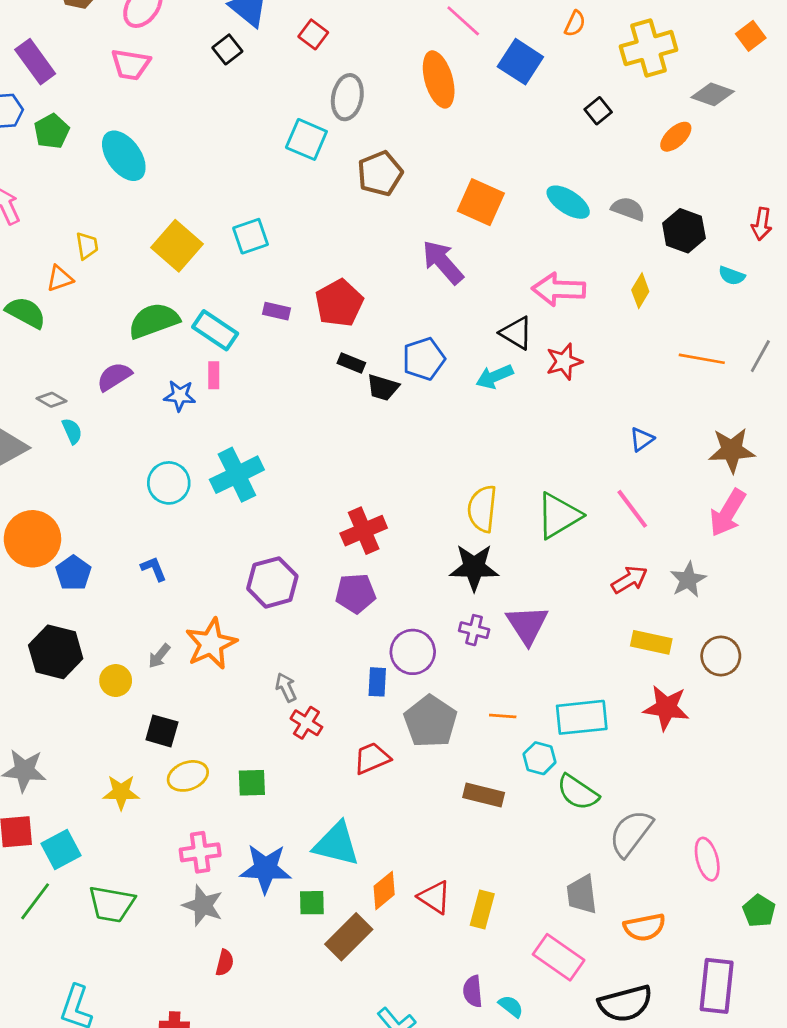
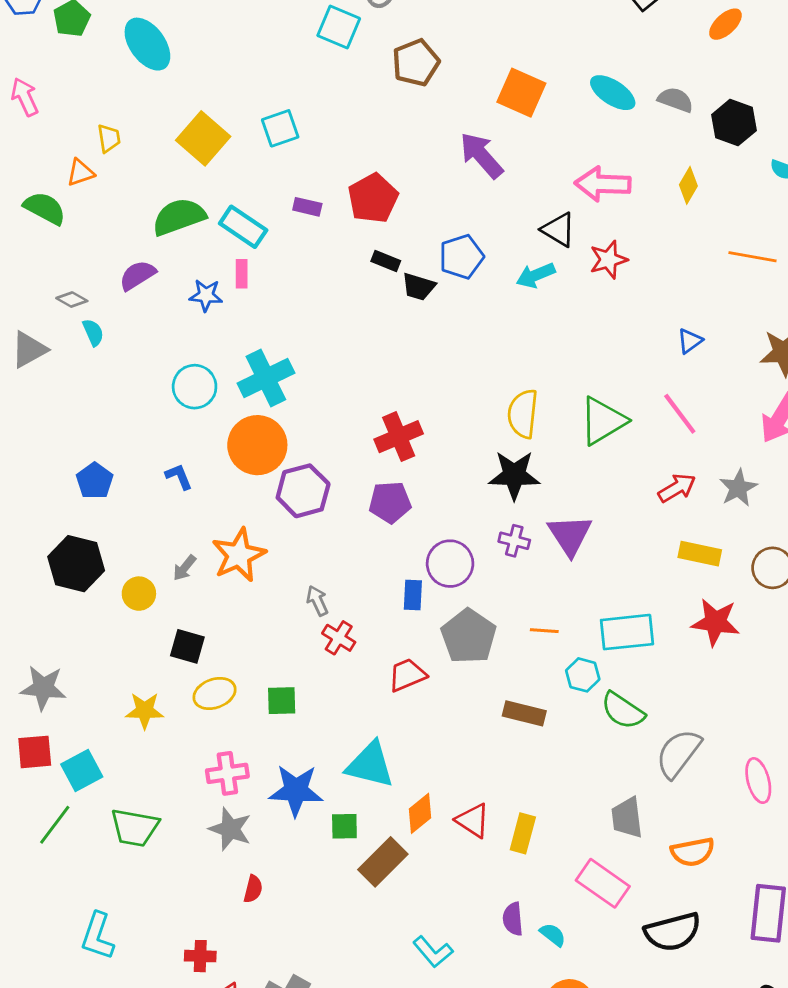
orange circle: (32, 539) -> (257, 445), moved

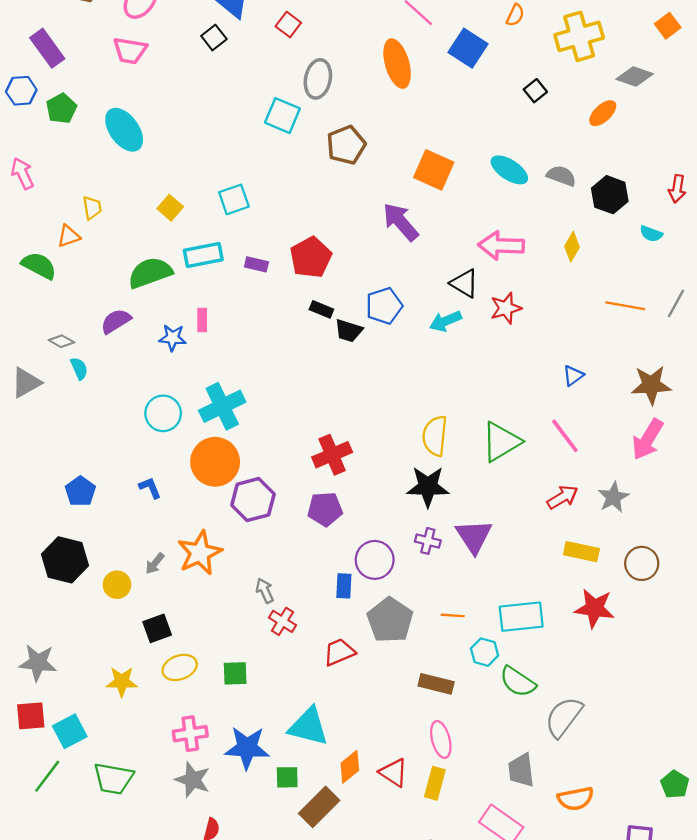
yellow square: (203, 138) -> (170, 208), size x0.6
cyan rectangle: (243, 227) -> (203, 255), moved, turned -45
black square: (187, 646) -> (157, 628), turned -36
pink ellipse: (758, 781) -> (441, 740), moved

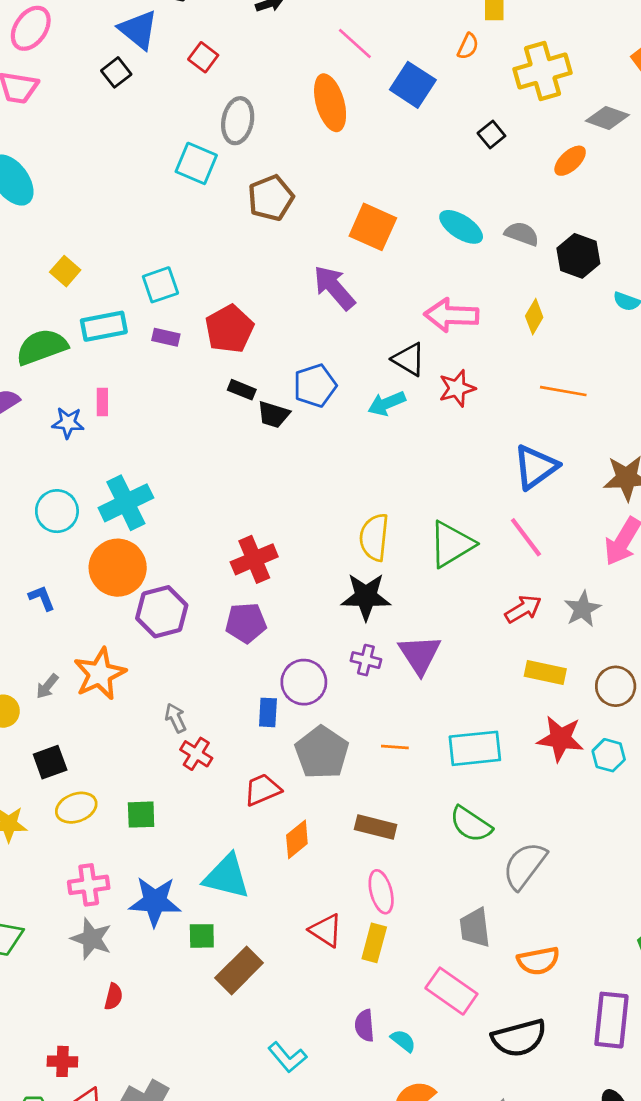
cyan square: (234, 199) -> (160, 285), moved
orange line: (625, 306) -> (563, 391), moved
blue triangle: (573, 376) -> (536, 467), size x1.8
cyan hexagon: (485, 652) -> (609, 755), moved
orange diamond: (350, 767) -> (297, 839), moved

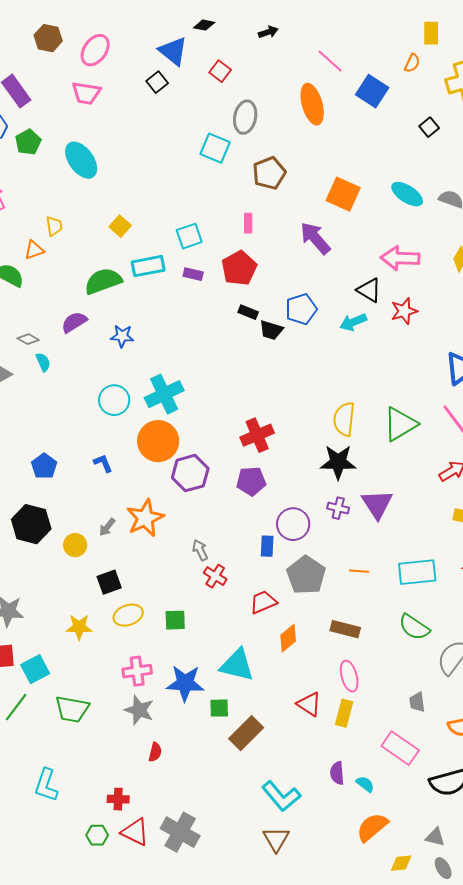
pink rectangle: (102, 402) -> (248, 223), moved
gray trapezoid: (475, 928) -> (417, 702), size x0.7
cyan L-shape: (287, 1057) -> (281, 796), size x1.4

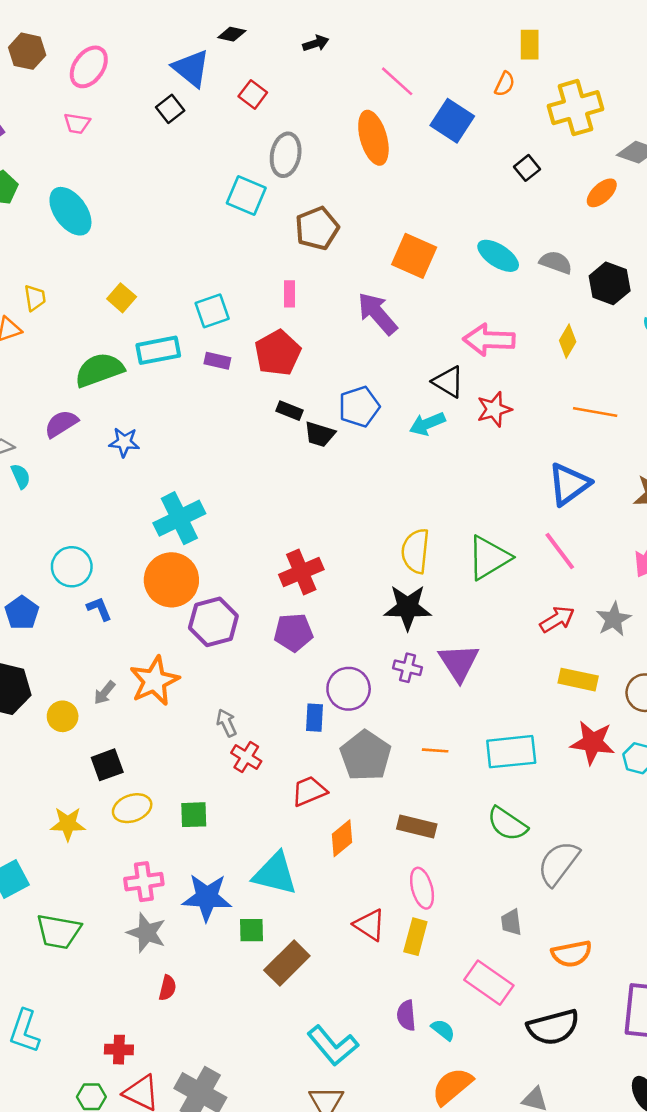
pink trapezoid: (86, 93) -> (77, 123), size x0.7
cyan circle: (114, 400) -> (72, 567), moved

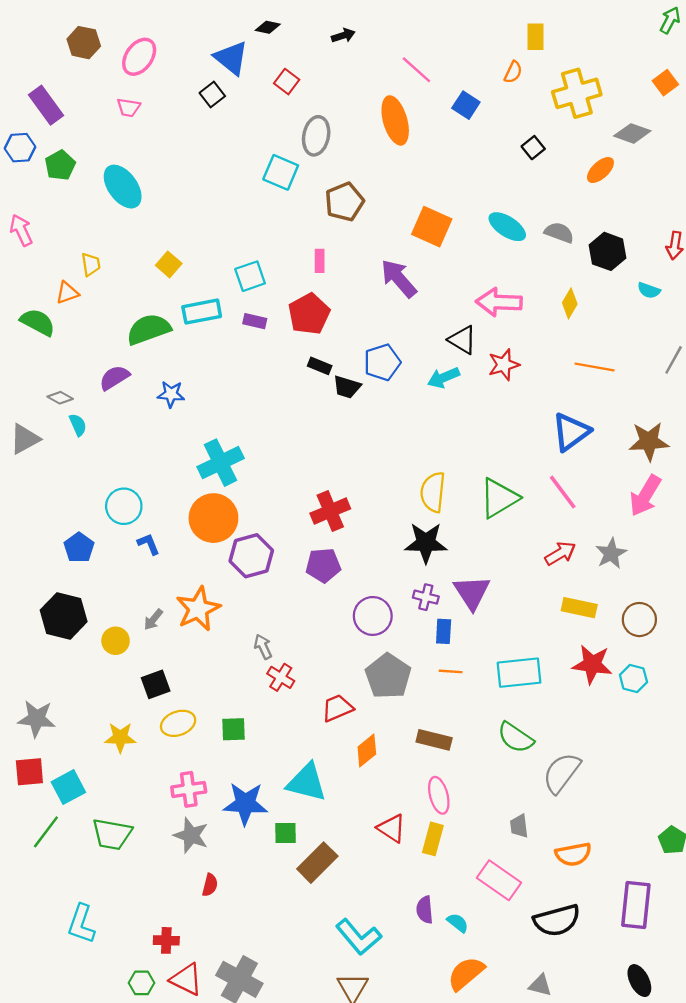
blue square: (452, 121) -> (466, 105), size x0.7
blue rectangle: (314, 718) -> (444, 631), moved

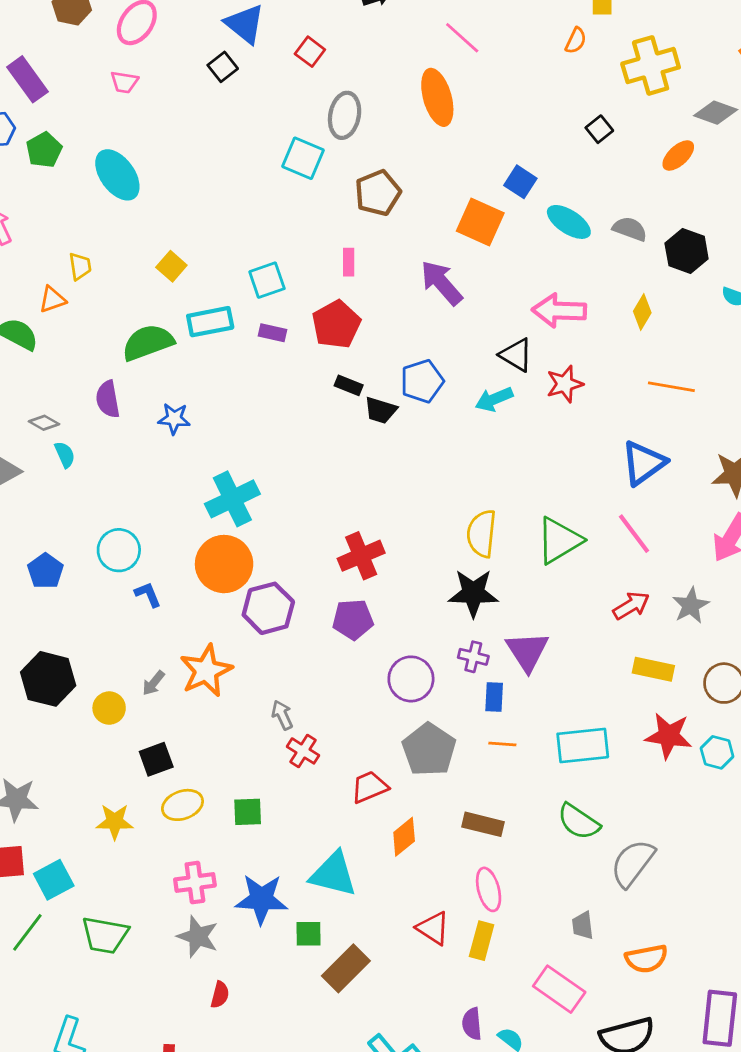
blue square: (466, 105) -> (520, 182), moved
purple semicircle: (114, 378) -> (108, 399), turned -68
blue pentagon: (79, 548) -> (45, 571), moved

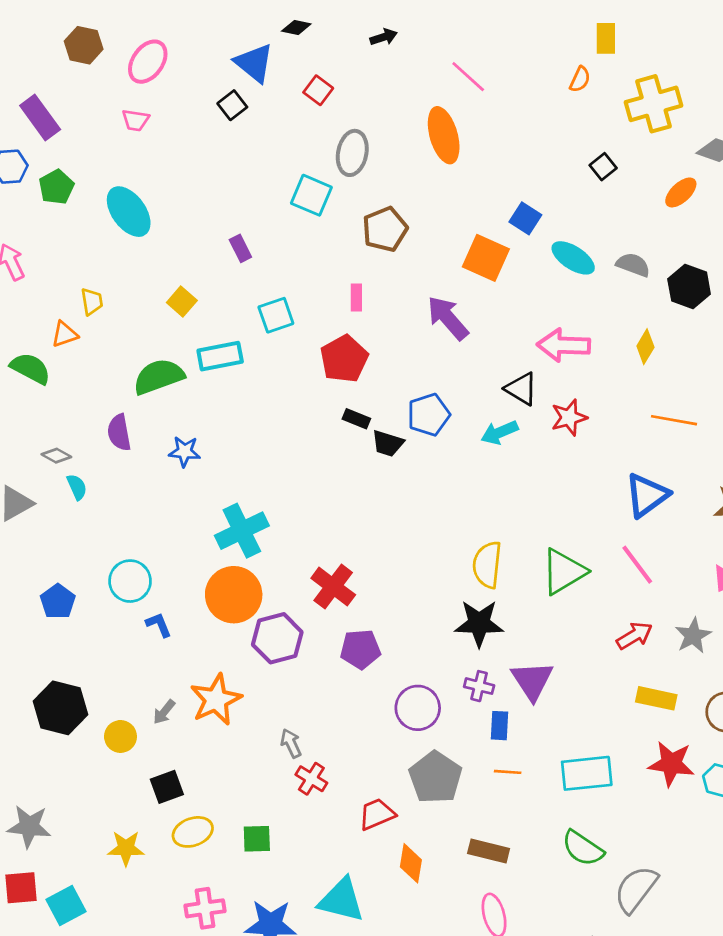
purple rectangle: (273, 333) -> (240, 248), moved, turned 50
red cross: (361, 556) -> (333, 587), moved, turned -30
orange diamond: (404, 837) -> (411, 863), turned -42

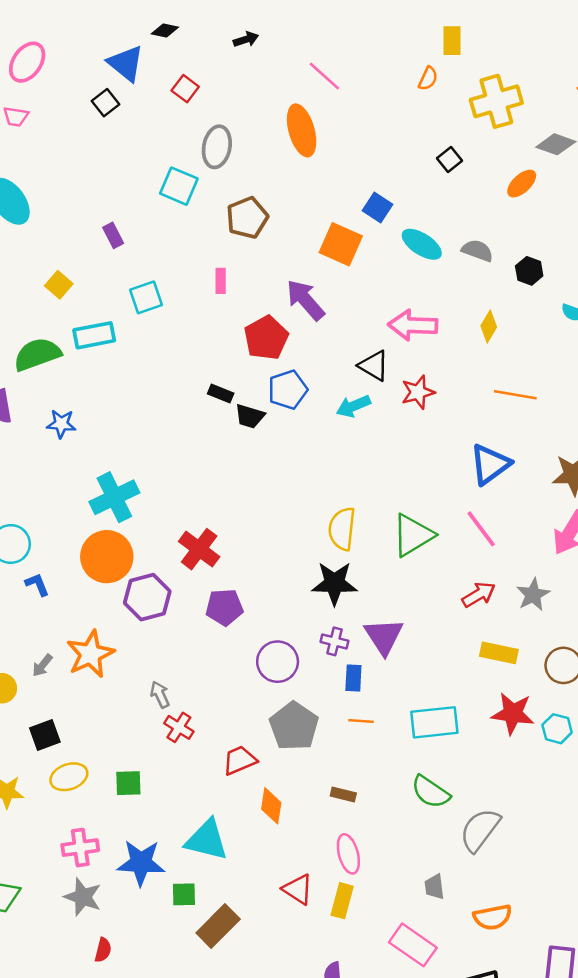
black hexagon: (689, 287) -> (529, 271), size x0.7
red pentagon: (344, 359) -> (266, 338), moved
brown rectangle: (489, 851) -> (343, 794), size x0.7

